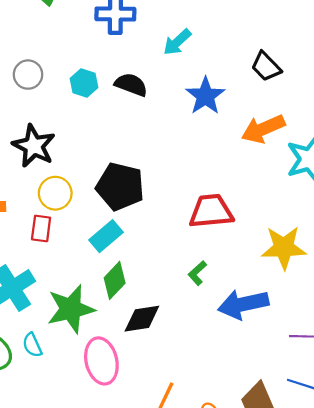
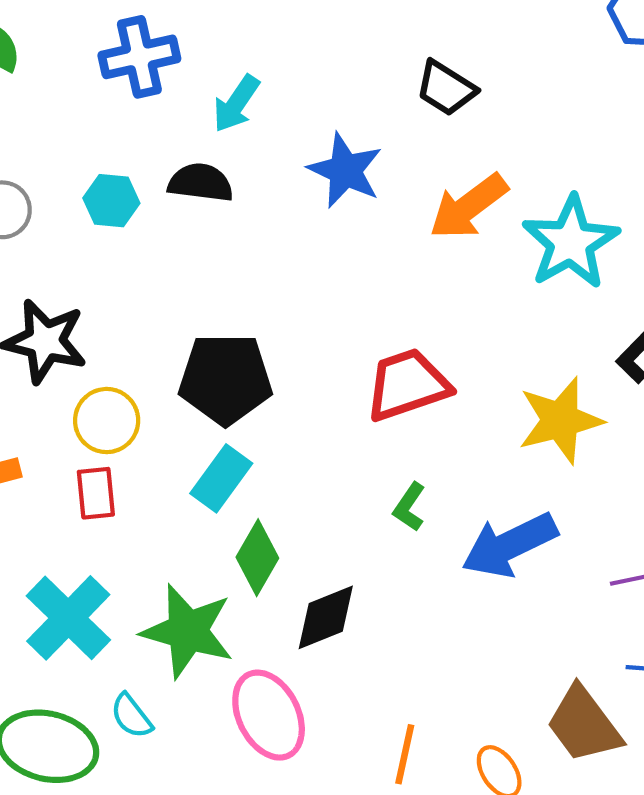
cyan arrow: (177, 42) -> (236, 104), moved
green star: (71, 309) -> (188, 631), turned -30

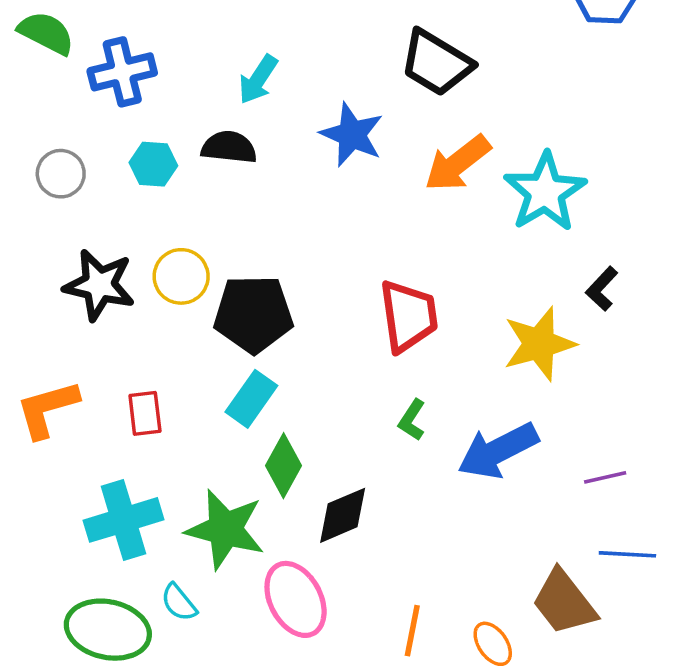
blue cross: (139, 57) -> (122, 72), moved
black trapezoid: (446, 88) -> (436, 63), size x1.4
red trapezoid: (407, 385) -> (408, 316), turned 102
yellow circle: (107, 421) -> (181, 276), moved
cyan cross: (68, 618) -> (124, 520), turned 30

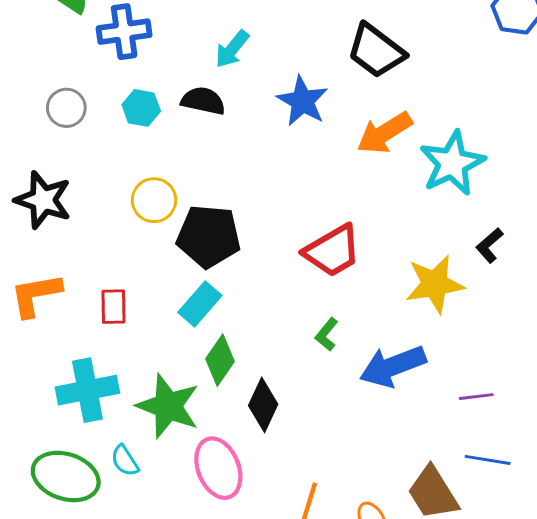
black star: (99, 285) -> (43, 200), moved
red trapezoid: (408, 316) -> (332, 251), turned 62
black diamond: (343, 515) -> (263, 405), turned -48

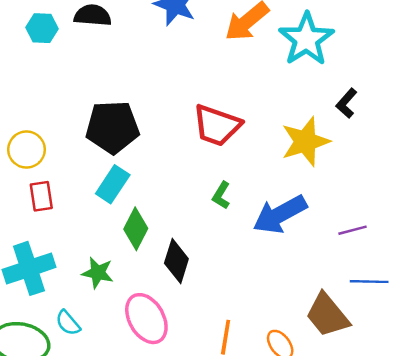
yellow circle: (154, 200) -> (27, 150), moved
red trapezoid: (332, 251) -> (217, 125), turned 57
green star: (168, 406) -> (98, 273), size x0.6

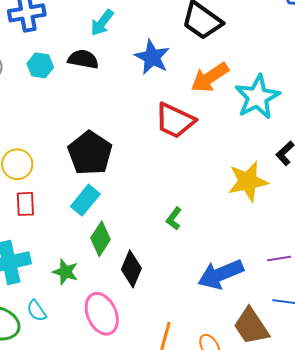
red trapezoid: (217, 125) -> (175, 121), moved
black pentagon: (112, 127) -> (90, 153), turned 30
blue arrow: (280, 214) -> (221, 274), moved

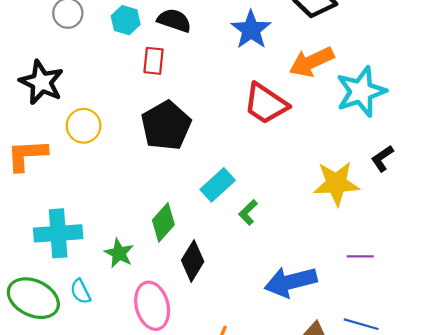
cyan rectangle: (85, 200) -> (218, 185), moved
red rectangle: (25, 204) -> (154, 61), moved
purple line: (279, 258) -> (360, 256), moved

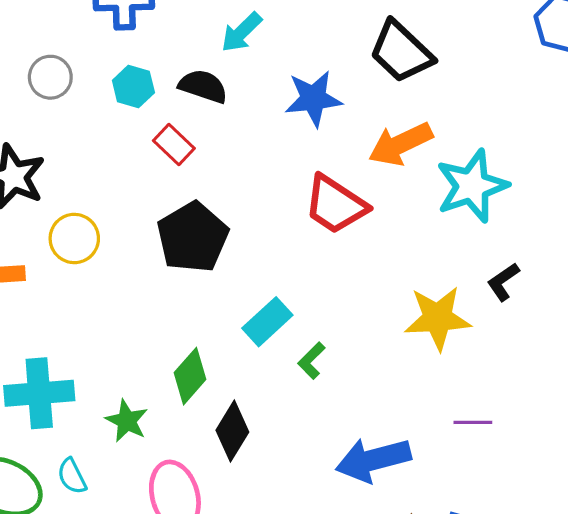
blue star: (251, 30) -> (313, 99), turned 30
red rectangle: (154, 61) -> (174, 144), turned -52

